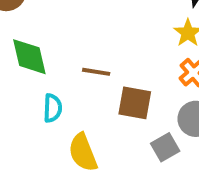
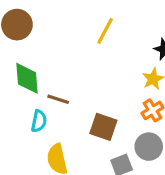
brown line: (96, 72) -> (58, 99), moved

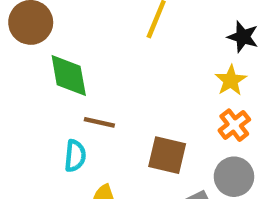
green diamond: (27, 78) -> (69, 75), moved

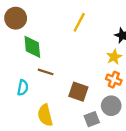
orange cross: (234, 125) -> (114, 80), turned -35
cyan semicircle: (75, 156) -> (23, 88), moved

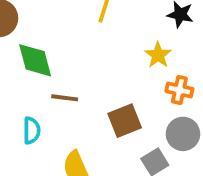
yellow star: (114, 57) -> (158, 55), moved
brown square: (78, 92) -> (125, 121), turned -30

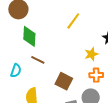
orange cross: (179, 90) -> (96, 75), turned -32
brown square: (125, 121) -> (64, 81), turned 30

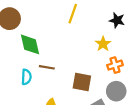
cyan semicircle: (16, 71) -> (26, 77), moved

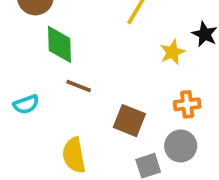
yellow star: (103, 44) -> (172, 52), moved
cyan semicircle: (26, 77) -> (26, 104), moved, turned 56

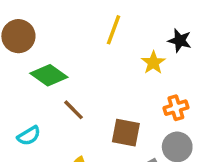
green diamond: (60, 44) -> (49, 75), turned -42
brown line: (79, 86) -> (74, 110), turned 35

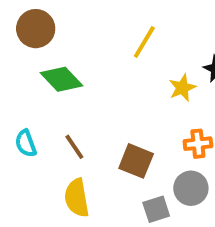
brown line: (74, 110) -> (74, 147), moved
cyan semicircle: (29, 136) -> (26, 143), turned 90

